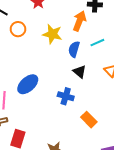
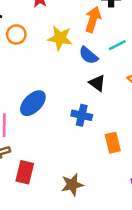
blue semicircle: (74, 49) -> (88, 55), turned -63
orange rectangle: (89, 120) -> (113, 143), turned 35

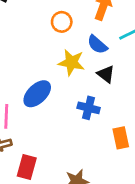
orange circle: (16, 34) -> (62, 22), moved
yellow star: (60, 38) -> (71, 62), moved

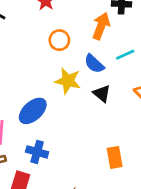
blue cross: (89, 108) -> (37, 152), moved

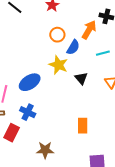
blue semicircle: (94, 64) -> (73, 47), moved, turned -112

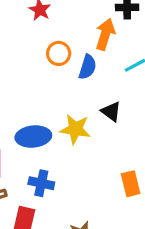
yellow star: (58, 65) -> (75, 129), moved
blue ellipse: (30, 82) -> (33, 137), turned 40

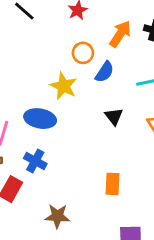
orange arrow: (105, 34) -> (120, 34), moved
yellow star: (75, 129) -> (64, 86), moved

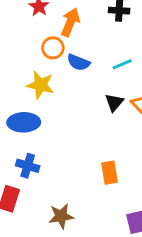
orange arrow: (120, 34) -> (70, 22), moved
blue semicircle: (105, 72) -> (78, 62), turned 90
black triangle: (114, 116) -> (114, 103), moved, turned 30

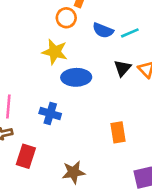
blue semicircle: (78, 62) -> (103, 30), moved
blue ellipse: (24, 122) -> (76, 77), moved
blue cross: (28, 166) -> (50, 114), moved

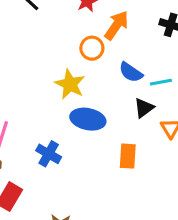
black triangle: (122, 68) -> (144, 108), moved
orange rectangle: (118, 132) -> (128, 156), moved

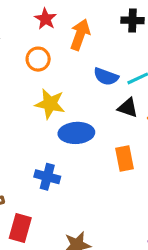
orange circle: (92, 48) -> (38, 59), moved
black triangle: (144, 108) -> (128, 108), turned -50

